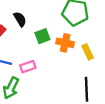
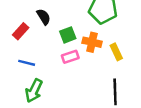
pink rectangle: (28, 67) -> (70, 57), moved

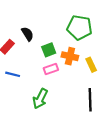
green arrow: (34, 91) -> (40, 99), moved

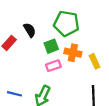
green pentagon: (80, 28) -> (66, 23), moved
blue line: (13, 74) -> (14, 94), moved

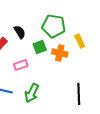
yellow rectangle: (95, 61) -> (80, 41), moved
pink rectangle: (53, 66) -> (21, 65), moved

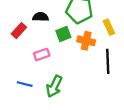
black semicircle: (20, 32) -> (41, 17), turned -56
black line: (79, 94) -> (108, 61), moved

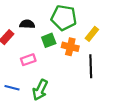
yellow rectangle: (109, 27) -> (92, 34), turned 64

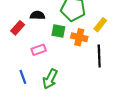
green square: (49, 40) -> (58, 31), turned 32
blue line: (12, 88) -> (23, 77), turned 56

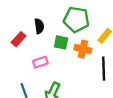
black semicircle: (37, 15) -> (39, 26), turned 80

